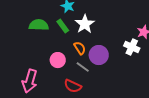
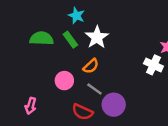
orange semicircle: (80, 48) -> (91, 66), turned 80
purple circle: (99, 55) -> (114, 105), moved
pink arrow: (30, 81) -> (31, 106), size x0.6

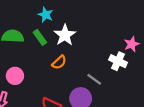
pink circle: (64, 81) -> (15, 76), moved
gray line: (94, 89) -> (94, 79), moved

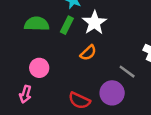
green rectangle: (40, 37) -> (67, 25), turned 63

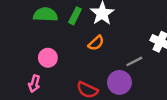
gray line: (127, 72) -> (134, 61), turned -63

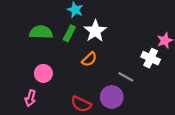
gray line: (134, 61) -> (126, 77), turned 56

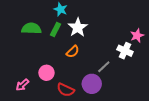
pink circle: (43, 73) -> (46, 73), moved
gray line: (126, 77) -> (104, 67), turned -72
pink arrow: (30, 98) -> (22, 85), turned 32

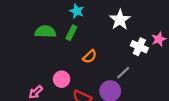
white star: (78, 28) -> (120, 20), moved
white cross: (125, 51) -> (139, 47), moved

